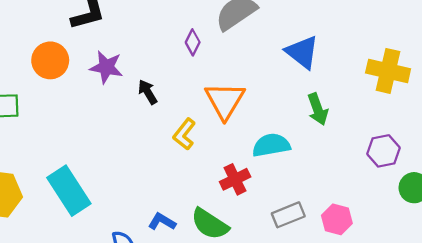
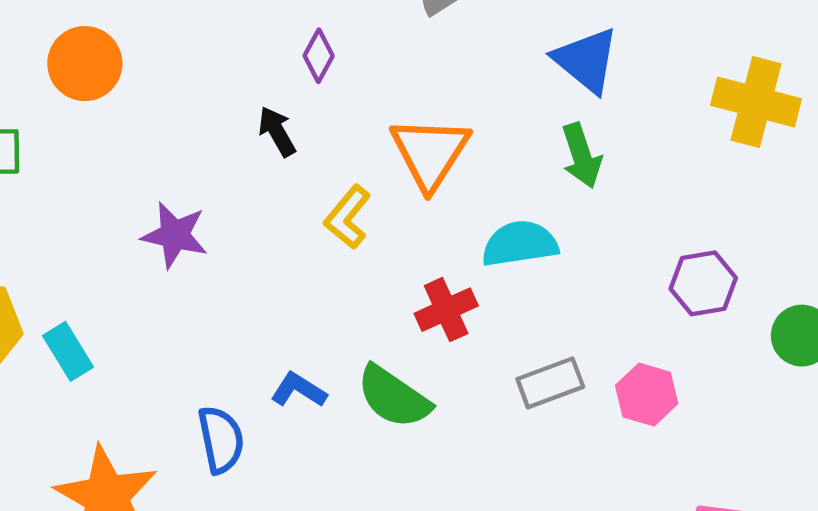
purple diamond: (193, 42) -> (319, 56), moved
purple star: (106, 67) -> (175, 235), moved
green arrow: (318, 109) -> (582, 156), moved
purple hexagon: (384, 151) -> (703, 283), moved
cyan rectangle: (69, 191) -> (68, 351), moved, size x0.6

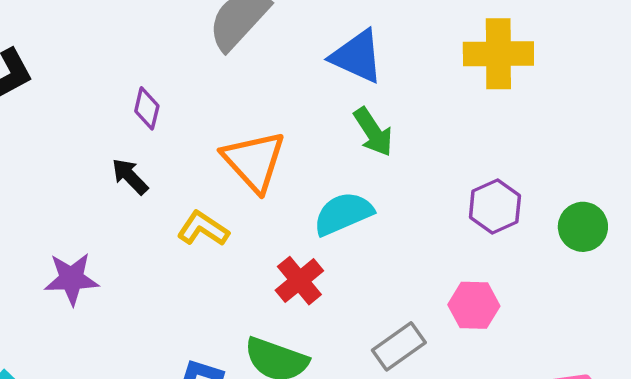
yellow L-shape: (348, 217) -> (203, 229), turned 99
gray rectangle: (550, 383) -> (399, 346), moved

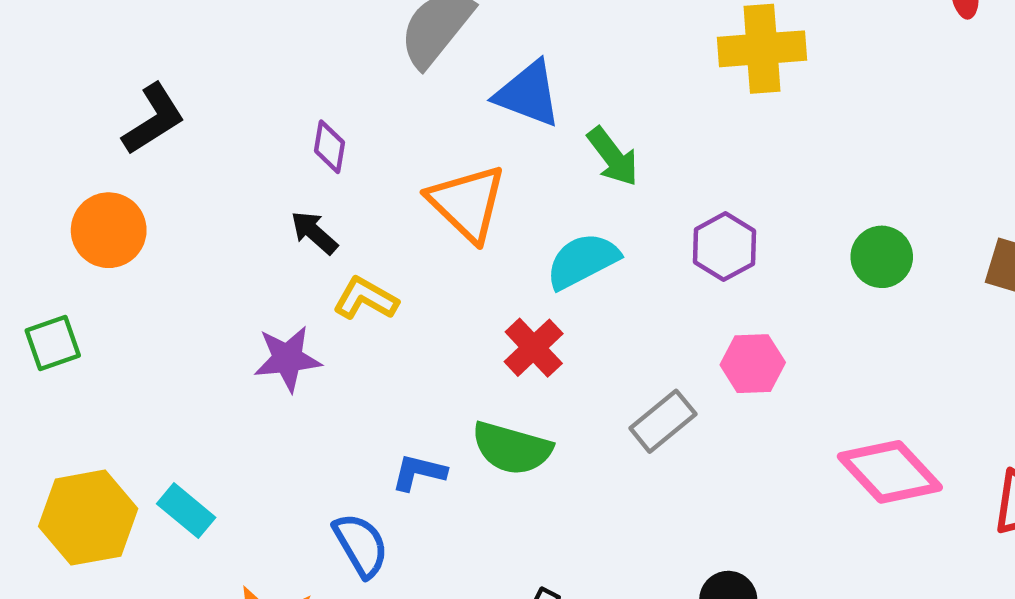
blue triangle: (357, 56) -> (528, 94), moved
purple hexagon: (495, 206) -> (724, 247), moved
yellow L-shape: (203, 229) -> (366, 299), moved
purple star: (71, 279) -> (288, 359), moved

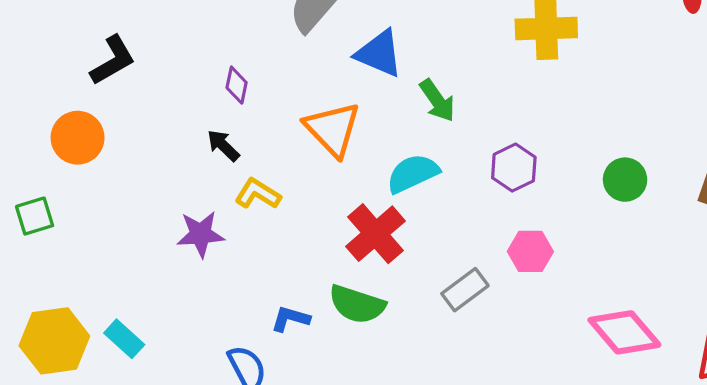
red cross: (534, 348) -> (375, 234), size x1.4

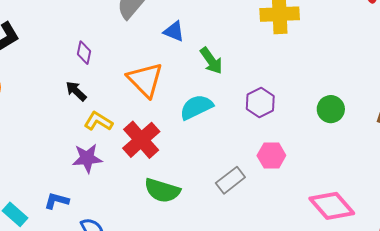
blue triangle: (379, 53) -> (174, 31), size x0.7
purple star: (201, 234) -> (87, 158), moved
red cross: (375, 234) -> (141, 140), moved
blue L-shape: (290, 319) -> (57, 201), moved

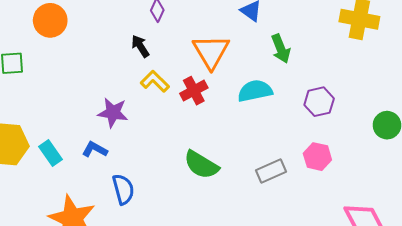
red cross: (141, 140) -> (194, 91), moved, size x0.7
purple star: (87, 158) -> (113, 113), moved

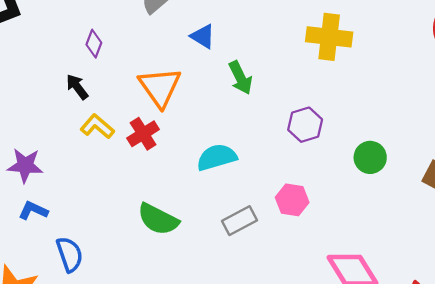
cyan semicircle: (255, 91) -> (217, 157), moved
purple hexagon: (319, 102) -> (305, 125), moved
purple star: (113, 113) -> (25, 165), moved

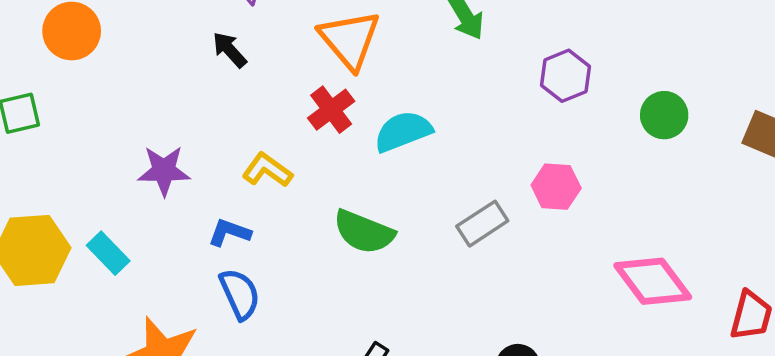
yellow L-shape: (97, 126) -> (267, 170), moved
cyan semicircle: (217, 157) -> (403, 131), moved
blue L-shape: (33, 211) -> (229, 233), moved

